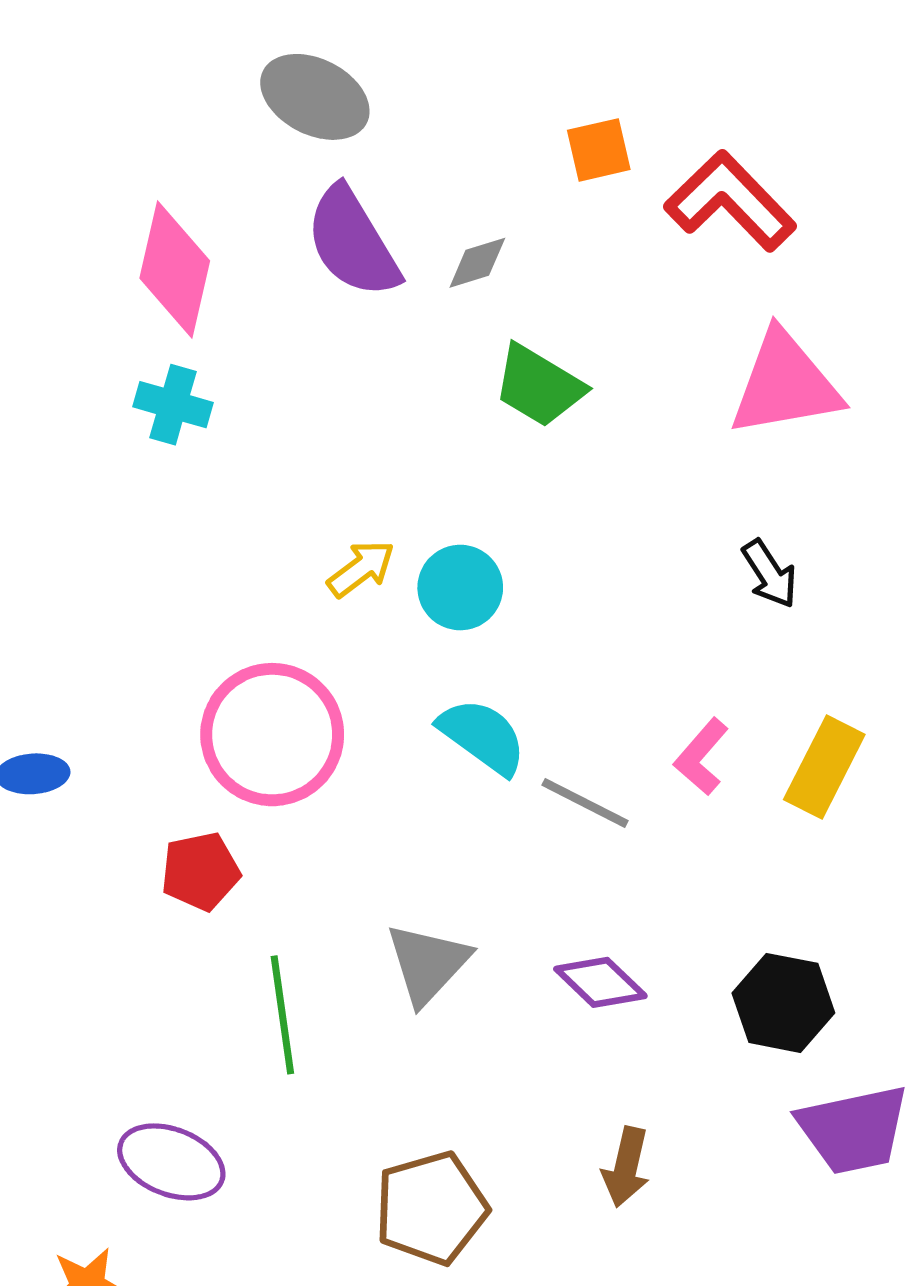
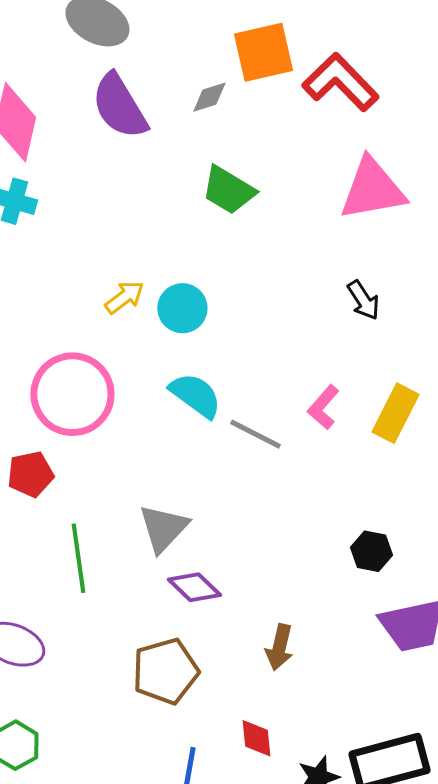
orange square: (599, 150) -> (263, 52), size x1.6
gray diamond: (477, 263) -> (209, 97), moved
purple diamond: (600, 982) -> (194, 587), moved
black hexagon: (783, 1003) -> (371, 551), size x0.7

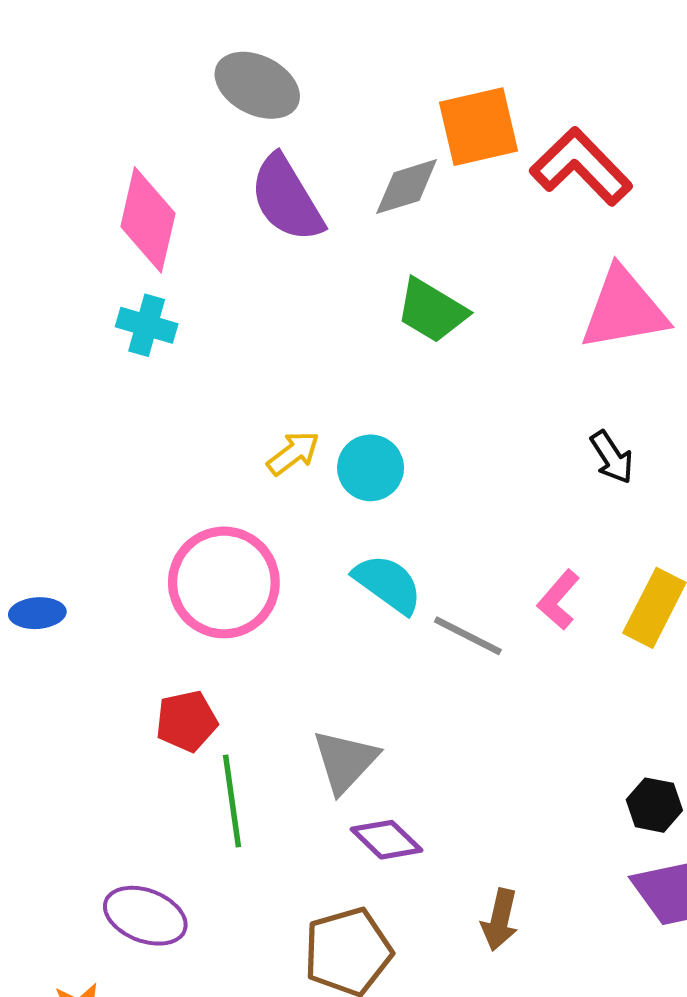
gray diamond: (209, 97) -> (407, 187), size x1.4
red pentagon: (30, 474) -> (187, 721), moved
black hexagon: (371, 551) -> (654, 805), moved

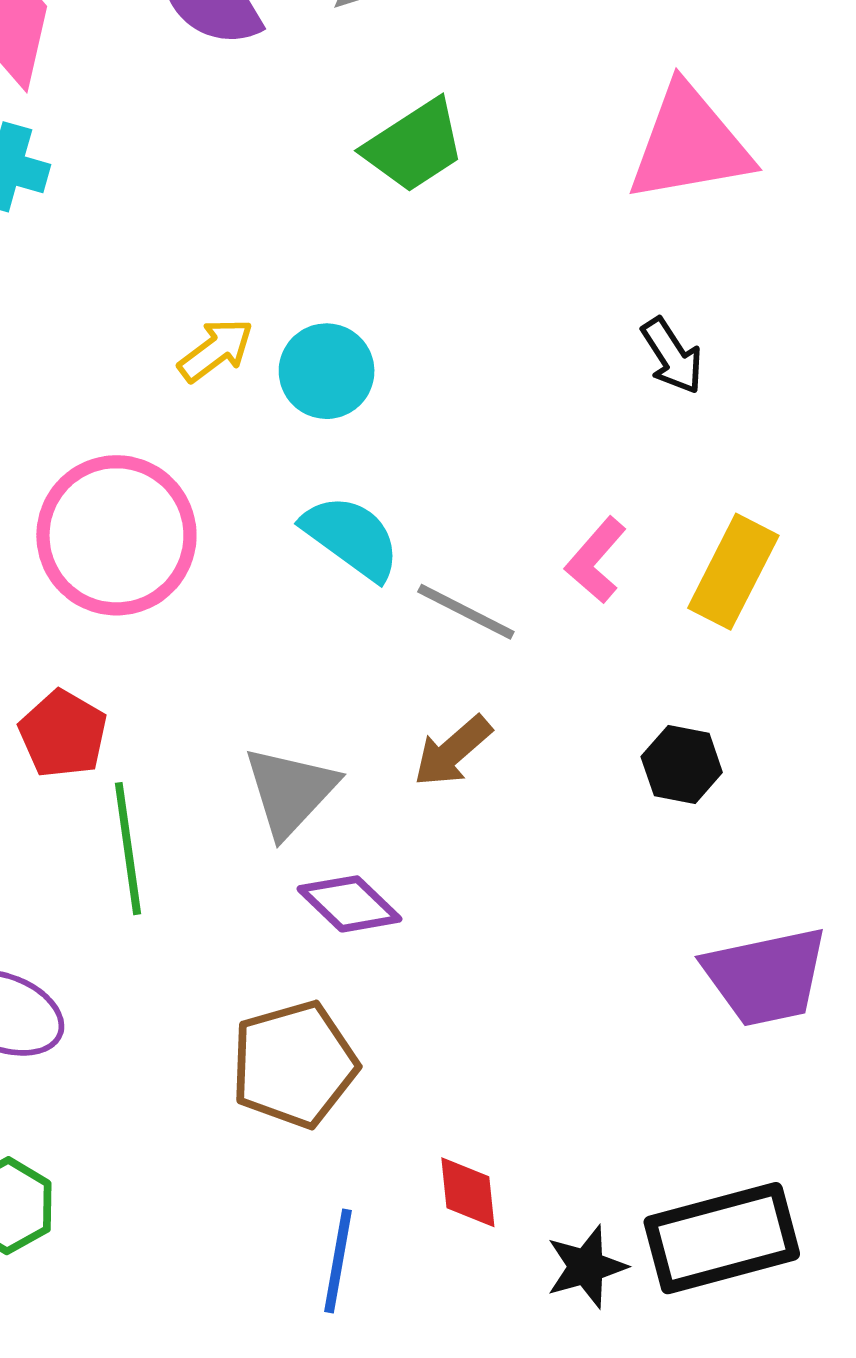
green trapezoid: (432, 311) -> (414, 146), turned -64
red pentagon: (187, 721) -> (63, 734), turned -30
black hexagon: (654, 805) -> (682, 765), moved
brown arrow: (500, 920) -> (453, 751), moved, turned 36

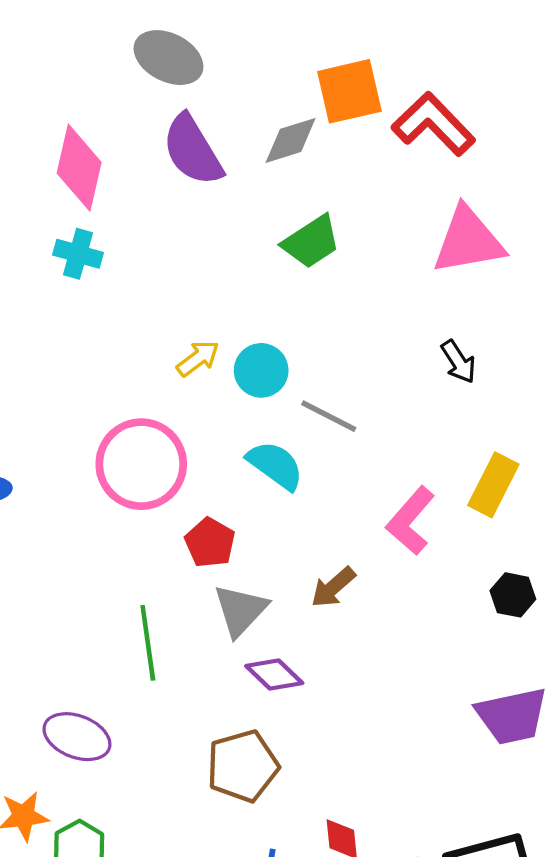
pink L-shape: (596, 560) -> (410, 521), moved, size x1.4
gray line: (466, 612) -> (329, 416), moved
red pentagon: (63, 734) -> (210, 543), moved
black hexagon: (682, 765) -> (513, 595), moved

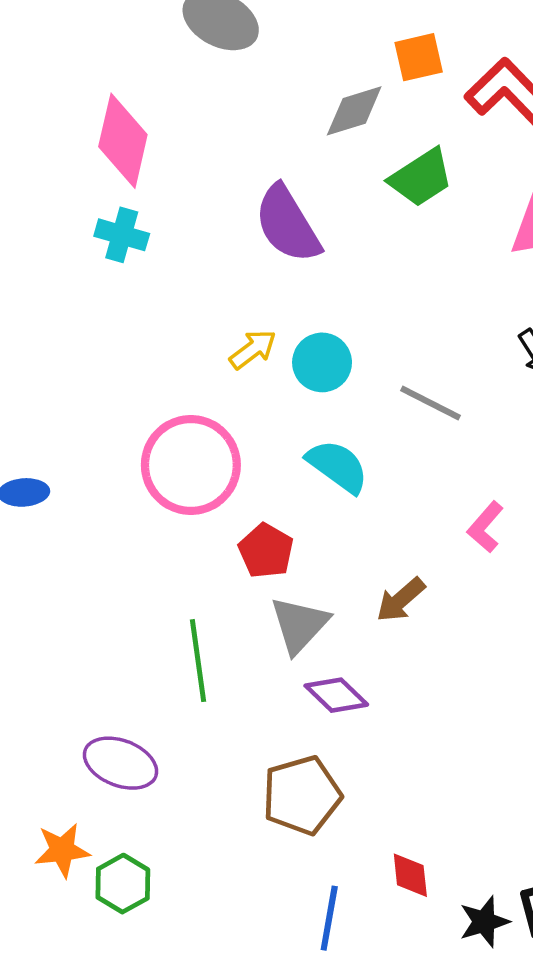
orange square: (349, 91) -> (419, 57), size x0.7
purple semicircle: (192, 150) -> (287, 224), moved
green trapezoid: (311, 242) -> (421, 178), moved
gray line: (329, 416) -> (431, 403), moved
pink L-shape: (410, 521) -> (485, 527), size x0.7

